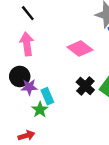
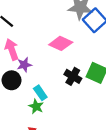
purple star: (29, 87) -> (24, 65), moved

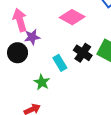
cyan rectangle: (40, 93) -> (60, 63), moved

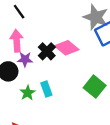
black cross: (83, 53) -> (47, 51), moved
green star: (42, 82) -> (28, 93), moved

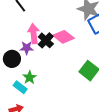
pink arrow: (17, 41) -> (34, 34), moved
cyan rectangle: (46, 89) -> (20, 87), moved, turned -32

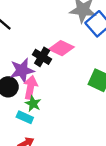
pink arrow: (34, 34) -> (31, 87), moved, turned 30
purple star: (27, 48) -> (22, 70), size x1.5

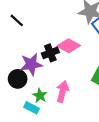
black cross: (42, 57) -> (50, 53), turned 35
pink arrow: (31, 87) -> (62, 91), moved

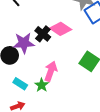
black cross: (50, 53) -> (43, 34), turned -35
green star: (40, 96) -> (42, 85), moved

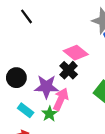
black cross: (43, 34) -> (69, 70), moved
purple star: (24, 43) -> (46, 87), moved

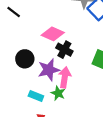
pink diamond: (76, 53) -> (53, 34), moved
black circle: (16, 78) -> (25, 59), moved

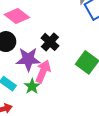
pink diamond: (53, 34) -> (17, 16), moved

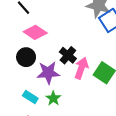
pink arrow: (43, 71) -> (81, 68), moved

